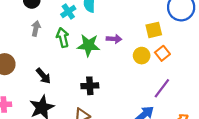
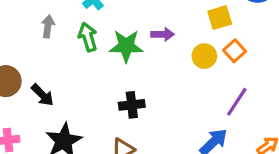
black arrow: (43, 76) -> (42, 95), moved

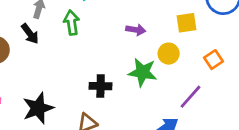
green star: (126, 46) -> (143, 72), moved
orange square: (235, 51) -> (214, 60), moved
black arrow: (42, 95) -> (30, 34), moved

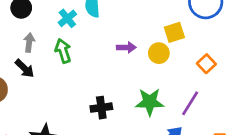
yellow circle: (169, 54) -> (159, 53), moved
green star: (143, 72) -> (150, 102), moved

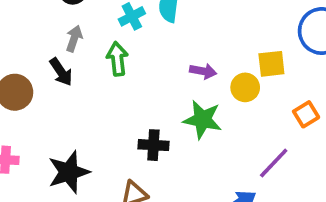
green star: (150, 102) -> (203, 120), moved

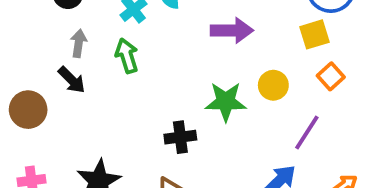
yellow square: (271, 64) -> (314, 34), moved
purple arrow: (203, 71) -> (232, 30), moved, size x1.5
yellow circle: (245, 87) -> (273, 85), moved

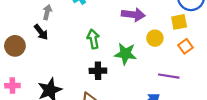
green arrow: (127, 56) -> (93, 39), moved
yellow circle: (273, 85) -> (155, 38), moved
purple line: (307, 133) -> (169, 76), turned 60

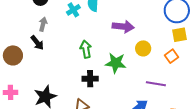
yellow square: (179, 22) -> (180, 35), moved

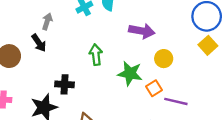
yellow square: (180, 35) -> (208, 45), turned -35
orange square: (172, 56) -> (154, 88), moved
black cross: (90, 79) -> (65, 84), moved

